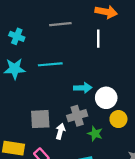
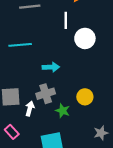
white circle: (106, 98) -> (85, 38), moved

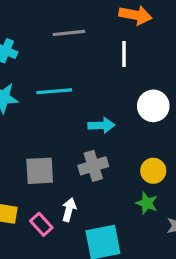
white circle: (85, 38) -> (153, 106), moved
white arrow: (30, 109) -> (69, 210), moved
green star: (63, 111) -> (147, 203), moved

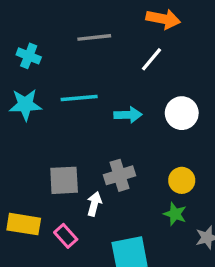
white line: (124, 54) -> (151, 59), turned 40
cyan arrow: (101, 125) -> (128, 115), moved
white arrow: (69, 210) -> (94, 204), moved

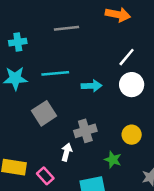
cyan cross: (29, 56) -> (18, 42), turned -30
white line: (151, 59) -> (127, 57), moved
gray square: (64, 180) -> (44, 113), moved, turned -30
green star: (175, 214) -> (113, 160), moved

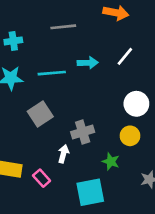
white circle: (132, 85) -> (136, 104), moved
cyan arrow: (92, 86) -> (88, 63), moved

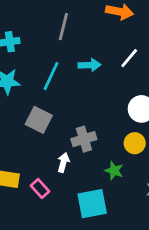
gray line: (63, 27) -> (63, 27), turned -70
cyan line: (52, 73) -> (51, 76), turned -60
gray square: (40, 114) -> (39, 120), turned -30

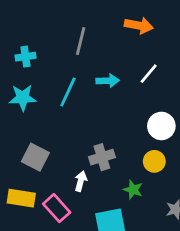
gray square: (39, 120) -> (35, 157), moved
pink rectangle: (40, 188) -> (57, 208), size x1.4

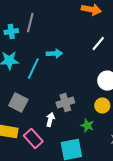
gray line: (81, 41) -> (30, 23), moved
cyan arrow: (108, 81) -> (54, 54), moved
cyan line: (68, 92) -> (33, 69), moved

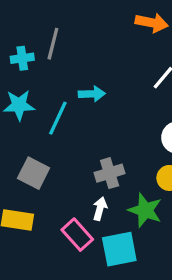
white arrow: (50, 120) -> (100, 209), moved
green star: (87, 126) -> (145, 210), size x1.5
pink rectangle: (33, 139) -> (77, 235), moved

